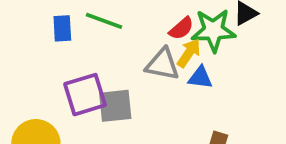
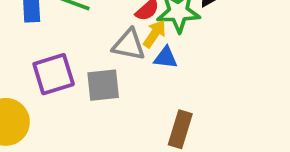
gray square: (115, 106) -> (103, 85), moved

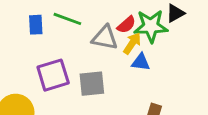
gray triangle: (129, 45) -> (105, 38), moved

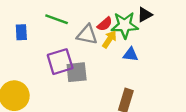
blue rectangle: (36, 25) -> (21, 32), moved
blue triangle: (141, 62) -> (131, 55), moved
purple square: (53, 75) -> (60, 62), moved

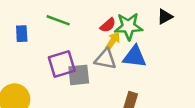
black triangle: (145, 15) -> (165, 17), moved
gray triangle: (87, 35) -> (105, 59), moved
blue triangle: (131, 55) -> (135, 57), size x1.5

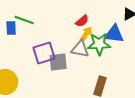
green line: (58, 20) -> (24, 20), moved
green star: (129, 26) -> (99, 44), moved
blue triangle: (135, 57) -> (114, 34), moved

